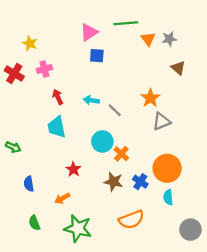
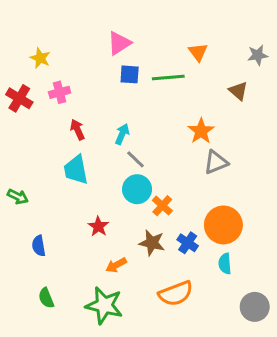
green line: (126, 23) -> (168, 77), moved
gray star: (169, 39) -> (258, 55), moved
cyan arrow: (91, 100) -> (122, 134), turned 104
gray line: (115, 110) -> (136, 159), moved
orange arrow: (62, 198) -> (116, 265), moved

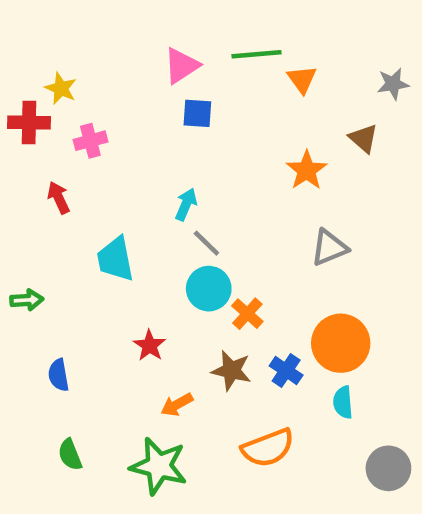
green line: (168, 77) -> (257, 54), moved
red cross: (19, 98) -> (29, 123), moved, turned -30
red arrow: (77, 130) -> (59, 198), moved
orange star: (201, 131) -> (307, 170), moved
green arrow: (18, 197) -> (27, 300), turned -30

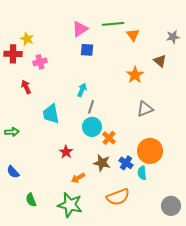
gray line: (206, 243) -> (91, 107), turned 64
blue semicircle: (59, 375) -> (13, 172), moved, turned -32
cyan semicircle: (343, 402) -> (142, 173), moved

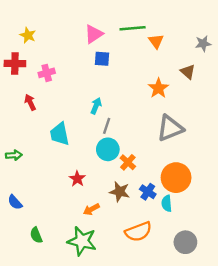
yellow star: (27, 39) -> (28, 35), moved
gray triangle: (145, 109) -> (170, 128), size x1.4
gray circle: (171, 206) -> (185, 242), moved

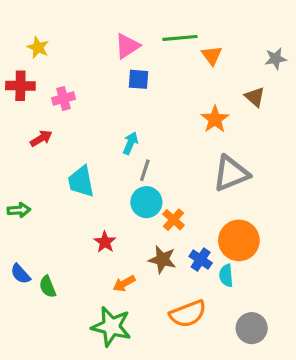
red arrow: (30, 102) -> (41, 138), turned 84
green semicircle: (36, 235) -> (48, 287), moved

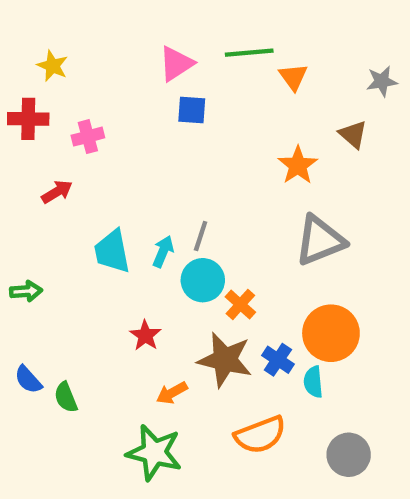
cyan arrow: (130, 143) -> (163, 251), moved
brown star: (162, 260) -> (225, 360), size x1.4

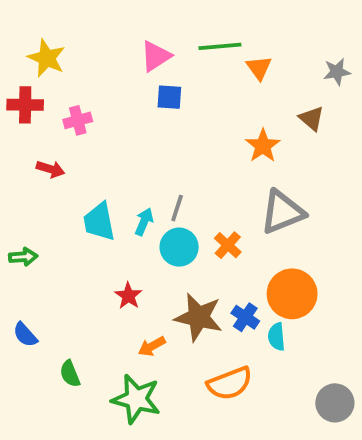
yellow star: (53, 66) -> (47, 58), size x1.4
red arrow: (57, 192) -> (50, 169), turned 48
orange cross: (240, 304) -> (228, 245), moved
green semicircle: (66, 397) -> (70, 374), moved
gray circle: (349, 455) -> (335, 403), moved

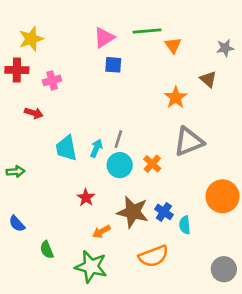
yellow star: (47, 58) -> (31, 39), turned 30
orange circle: (292, 294) -> (223, 196), moved

